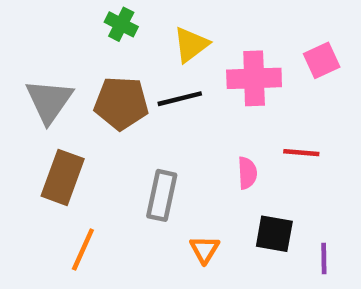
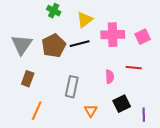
pink square: (322, 60) -> (143, 37), moved
brown pentagon: (121, 103) -> (54, 46), turned -30
brown rectangle: (63, 177) -> (28, 79), size x0.7
black square: (274, 234) -> (122, 104), turned -36

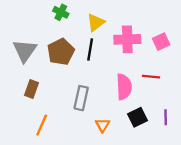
black line: (80, 44) -> (90, 50), turned -66
pink semicircle: (110, 77) -> (124, 87), size x1.6
purple line: (144, 115) -> (166, 117), moved

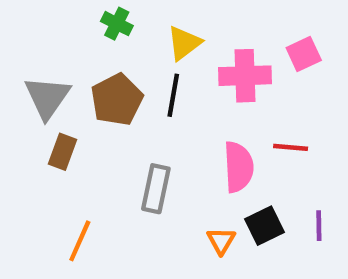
pink square: (161, 42) -> (304, 54), moved
brown rectangle: (31, 89) -> (62, 152), moved
orange triangle: (103, 125) -> (221, 241), moved

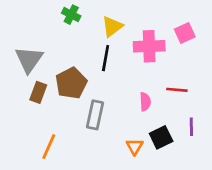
brown pentagon: (117, 100) -> (71, 83), moved
pink semicircle: (238, 167) -> (145, 102), size x0.6
purple line: (319, 226) -> (191, 127), moved

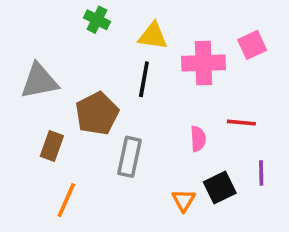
yellow triangle: (112, 26) -> (153, 36), turned 45
gray triangle: (29, 59) -> (39, 81), turned 44
brown rectangle: (38, 92) -> (52, 146), moved

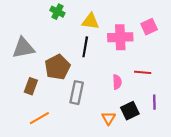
orange line: (66, 200) -> (39, 118), turned 36

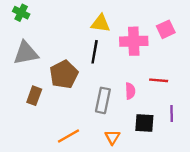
green cross: (57, 12) -> (21, 13), moved
gray rectangle: (77, 93) -> (103, 100), moved
black square: (130, 111) -> (144, 123), turned 30
orange line: (39, 118) -> (69, 136), moved
orange triangle: (109, 118) -> (112, 137), moved

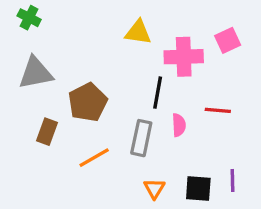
black line: (95, 52) -> (158, 93), moved
purple line: (172, 113) -> (232, 180), moved
black square: (144, 123) -> (198, 189), moved
orange line: (69, 136) -> (94, 158), moved

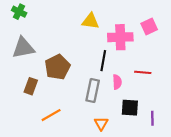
orange line: (94, 158) -> (51, 115), moved
black square: (198, 189) -> (130, 108), moved

